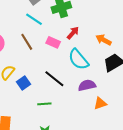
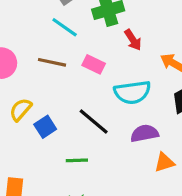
red arrow: (73, 33) -> (133, 40), moved, turned 104
brown line: (27, 42) -> (52, 62), turned -48
cyan semicircle: (78, 59) -> (132, 92), turned -60

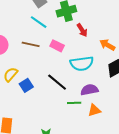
green line: (77, 160) -> (74, 103), moved
orange triangle: (164, 162) -> (94, 110), moved

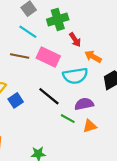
orange arrow: (107, 45) -> (93, 57), moved
pink rectangle: (57, 46) -> (48, 57), size x1.5
green line: (74, 103) -> (68, 119), turned 32

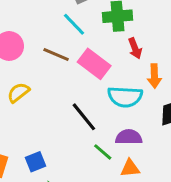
orange arrow: (93, 57) -> (154, 76), turned -133
blue square: (16, 100) -> (35, 162), moved

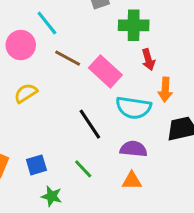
cyan line: (74, 24) -> (47, 23), moved
green line: (103, 152) -> (83, 169), moved

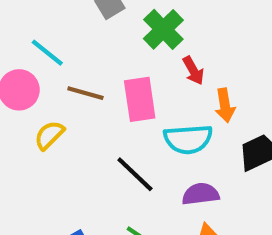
green cross: (134, 25) -> (163, 29), turned -32
pink rectangle: (105, 71) -> (140, 99), turned 52
yellow semicircle: (26, 93) -> (49, 135), moved

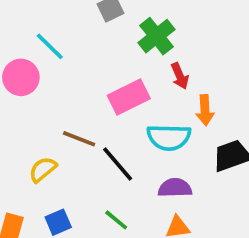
brown line: (85, 93) -> (79, 139), moved
pink rectangle: (140, 99) -> (129, 97), turned 66
yellow semicircle: (49, 135) -> (43, 169), moved

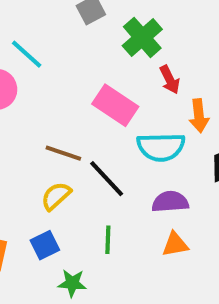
pink rectangle: (129, 97) -> (115, 105), turned 63
yellow semicircle: (43, 169) -> (56, 196), moved
green line: (116, 220) -> (108, 240), turned 55

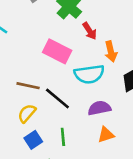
blue square: (45, 245) -> (33, 140), moved

